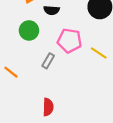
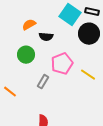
pink pentagon: (69, 41) -> (62, 64), turned -30

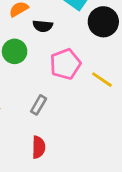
gray rectangle: (43, 82) -> (39, 105), moved

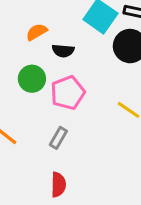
pink pentagon: (65, 64) -> (68, 93), moved

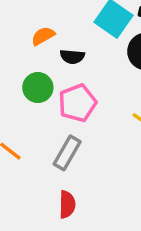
gray rectangle: (58, 138) -> (67, 153), size x1.4

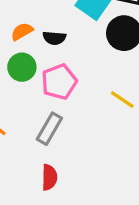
orange semicircle: (43, 36) -> (22, 31), moved

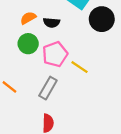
yellow line: (122, 100) -> (80, 67), moved

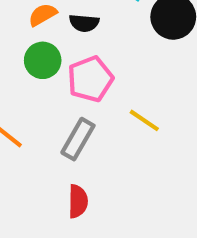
yellow line: (80, 67) -> (144, 120), moved

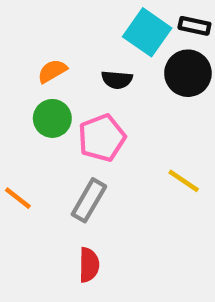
black semicircle: (84, 23) -> (117, 80), moved
yellow line: (144, 120) -> (184, 181), moved

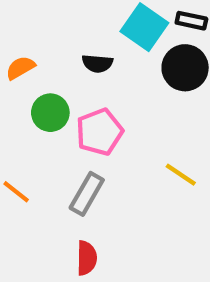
orange semicircle: (52, 71) -> (20, 68), moved
black semicircle: (117, 80) -> (97, 63), moved

